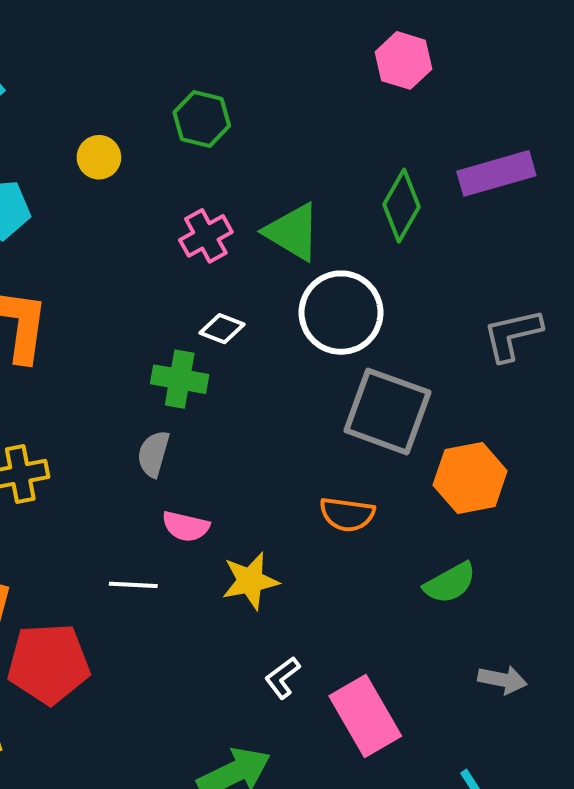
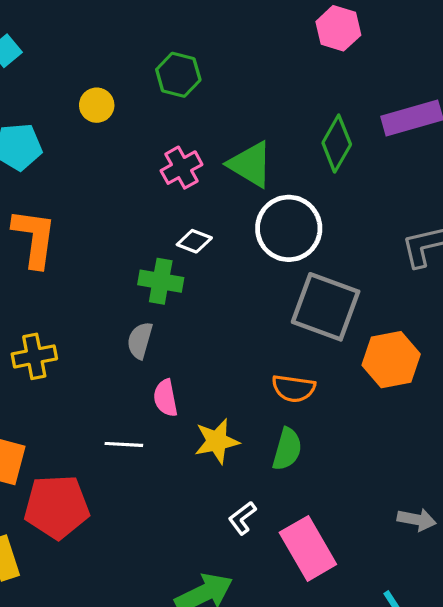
pink semicircle: (186, 526) -> (166, 398), turned 66
green semicircle: (450, 583) -> (287, 449), moved, turned -45

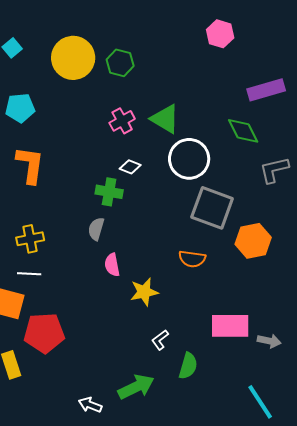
yellow circle: (97, 105) -> (73, 58), moved, size x2.0
green diamond: (337, 144) -> (243, 131), moved, turned -56
white line: (124, 444) -> (29, 274), moved
green semicircle: (287, 449) -> (188, 366), moved
pink rectangle: (308, 548) -> (230, 326), moved, turned -60

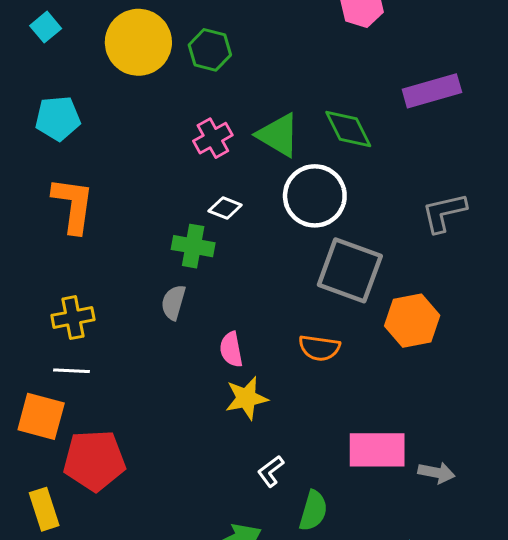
green diamond: (243, 131) -> (348, 129), moved
pink semicircle: (112, 265) -> (231, 349), moved

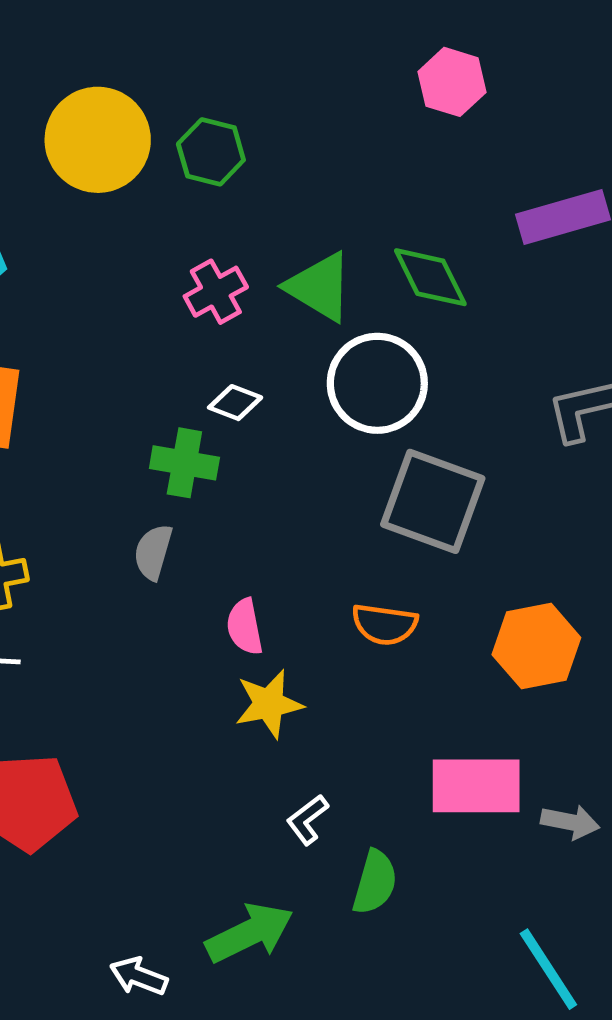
orange hexagon: (412, 321) -> (536, 646), moved

